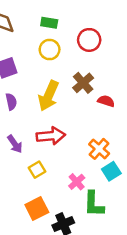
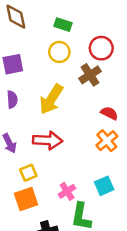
brown cross: (83, 83) -> (90, 75), moved
orange cross: (99, 149) -> (107, 141), moved
orange square: (37, 208) -> (26, 199), moved

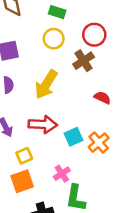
orange cross: (107, 141) -> (99, 143), moved
cyan square: (104, 186) -> (73, 137), moved

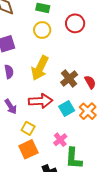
brown cross: (84, 61) -> (69, 78), moved
red semicircle: (102, 98) -> (90, 82), moved, turned 40
yellow square: (24, 156) -> (28, 128), turned -32

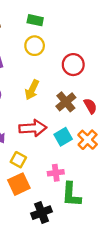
red circle: (75, 23) -> (73, 65), moved
yellow arrow: (40, 68) -> (32, 90), size x0.7
pink cross: (60, 140) -> (56, 173), turned 32

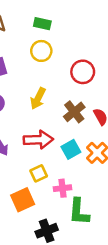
yellow square: (18, 160) -> (39, 173), moved, turned 35

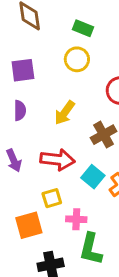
cyan square: (71, 149) -> (93, 177), turned -30

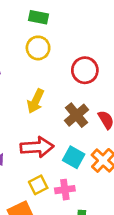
pink cross: (76, 219) -> (65, 190), moved

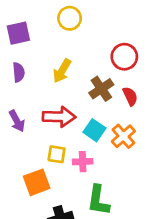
red circle: (85, 70) -> (124, 57), moved
yellow square: (38, 185) -> (57, 154), turned 30

